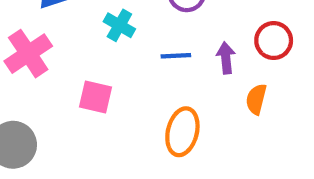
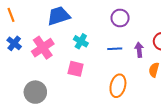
cyan cross: (119, 25) -> (81, 41), moved

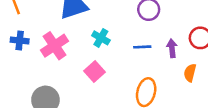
blue cross: (14, 43) -> (20, 41), turned -32
pink square: (76, 69) -> (94, 71), turned 35

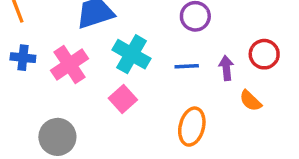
cyan cross: (101, 38) -> (132, 54), size x1.5
orange semicircle: (190, 73) -> (250, 101), turned -60

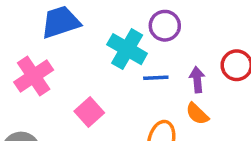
cyan cross: (132, 54) -> (127, 49), moved
orange semicircle: (250, 101) -> (197, 114), moved

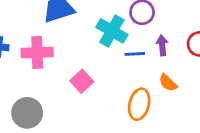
pink cross: (34, 76) -> (37, 53), turned 32
purple arrow: (197, 80) -> (162, 45), moved

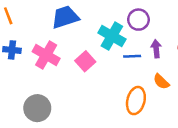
pink cross: (37, 53) -> (46, 55), turned 32
pink square: (82, 81) -> (85, 61), moved

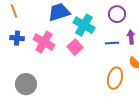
cyan cross: (112, 36) -> (84, 25), moved
gray circle: (37, 108) -> (26, 84), moved

